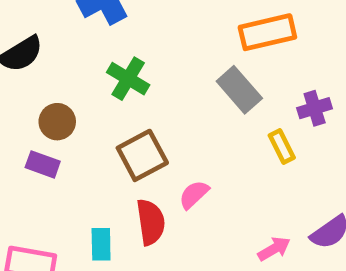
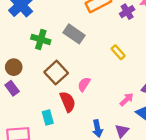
gray rectangle: (239, 90) -> (74, 34), moved
purple cross: (315, 108) -> (127, 12), moved
purple rectangle: (43, 164) -> (12, 88), turned 48

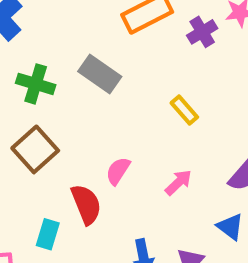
brown square: (56, 73) -> (35, 149), moved
pink arrow: (127, 99) -> (178, 182), moved
cyan rectangle: (48, 118) -> (48, 234), turned 32

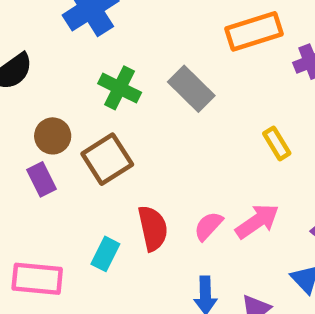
pink semicircle: (118, 171) -> (208, 226), moved
pink arrow: (178, 182) -> (257, 221), size x1.4

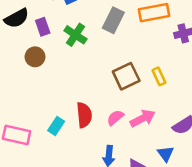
gray rectangle: (191, 89) -> (113, 20), moved, turned 65
brown square: (107, 159) -> (126, 76), moved
purple rectangle: (42, 179) -> (43, 27), moved

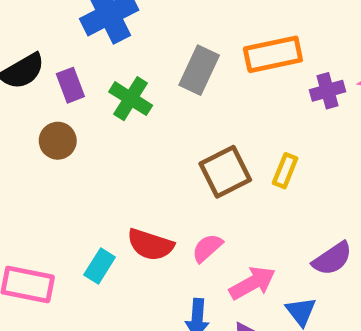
yellow rectangle: (159, 76) -> (285, 171), turned 48
red semicircle: (84, 115) -> (150, 245), turned 115
pink arrow: (143, 118) -> (252, 283), moved

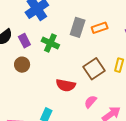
orange rectangle: (273, 54) -> (100, 28), moved, size x0.7
red semicircle: (150, 245) -> (66, 85), moved

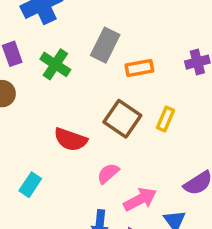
orange rectangle: (100, 28) -> (139, 68), moved
brown square: (94, 69) -> (122, 119), turned -30

